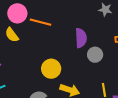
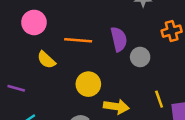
orange line: (40, 22) -> (78, 40), moved
yellow semicircle: (12, 35) -> (46, 60), moved

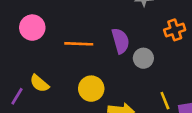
yellow semicircle: (46, 60) -> (39, 83), moved
purple line: (16, 88) -> (17, 96), turned -72

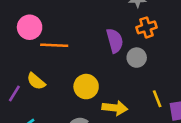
orange cross: (175, 30) -> (146, 27), moved
orange line: (79, 44) -> (54, 45), moved

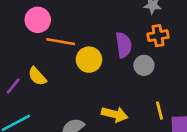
yellow circle: (86, 87) -> (89, 60), moved

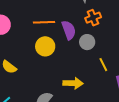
orange line: (61, 42) -> (44, 22), moved
yellow line: (160, 111) -> (103, 65), moved

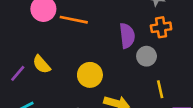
orange line: (44, 22) -> (74, 20), moved
yellow circle: (45, 46) -> (90, 75), moved

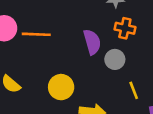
orange cross: (161, 27) -> (125, 28), turned 30

